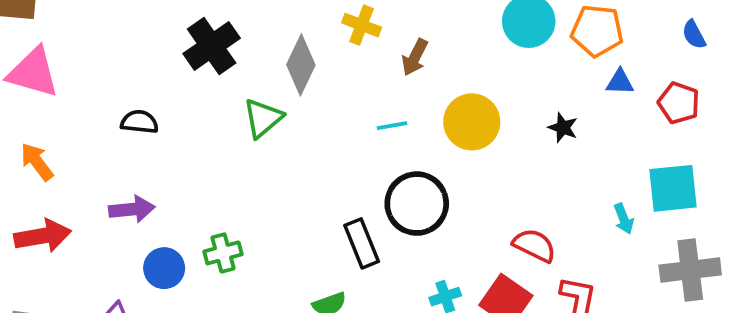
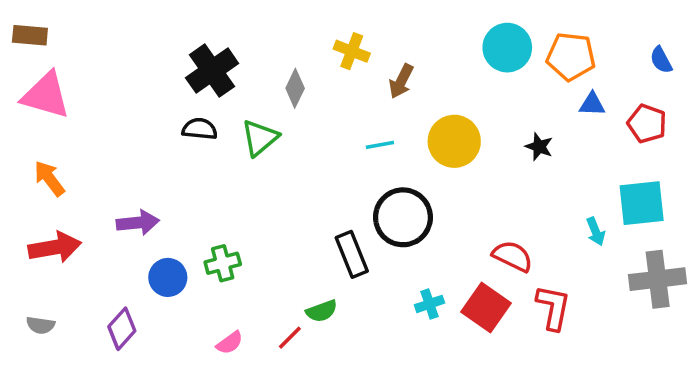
gray diamond: (301, 65) -> (295, 88), size x0.7
black semicircle: (139, 122) -> (200, 129), moved

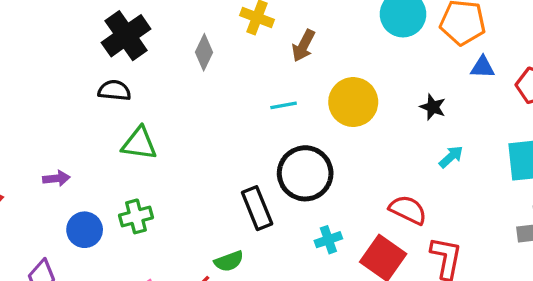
green triangle: (260, 138) -> (139, 143), moved, turned 48
purple arrow: (138, 223) -> (56, 178), size x0.7
cyan arrow: (596, 231) -> (451, 157), moved, turned -110
cyan cross: (429, 304) -> (328, 240), moved

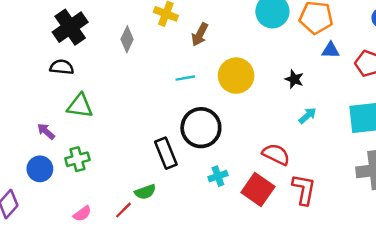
purple arrow: (56, 178) -> (46, 131), moved, turned -132

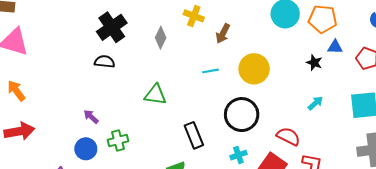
black star: (294, 79) -> (314, 63), moved
green triangle: (80, 106) -> (155, 95), moved
black circle: (201, 128) -> (242, 115), moved

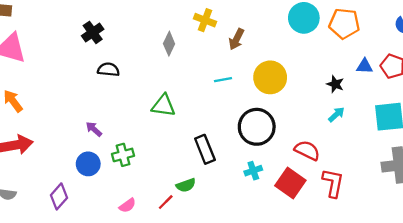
black cross: (112, 27) -> (93, 32), moved, size x0.7
blue triangle: (335, 47) -> (364, 66), moved
black star: (314, 63) -> (335, 84), moved

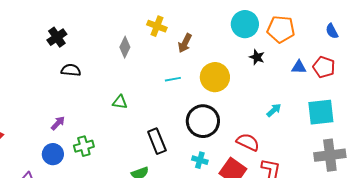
black star: (335, 84) -> (257, 57), moved
green triangle: (163, 105) -> (120, 102), size x0.7
purple arrow: (94, 129) -> (58, 123), turned 91
cyan cross: (253, 171) -> (200, 160), turned 35

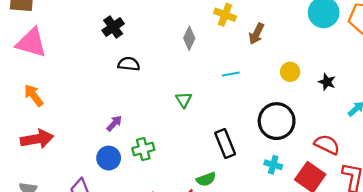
black star: (257, 57) -> (327, 82), moved
yellow circle: (215, 77) -> (290, 72), size x0.6
cyan line: (173, 79) -> (231, 74), moved
green triangle: (120, 102) -> (184, 100), turned 49

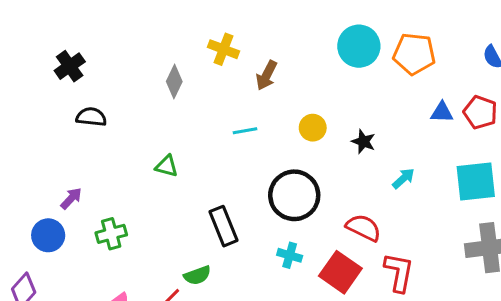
cyan line: (231, 74) -> (245, 131), moved
green triangle: (184, 100) -> (167, 166), turned -42
blue circle: (109, 158) -> (48, 235), moved

